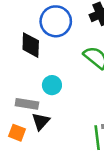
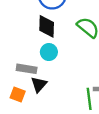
black diamond: (31, 45) -> (47, 26), moved

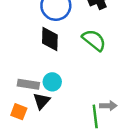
cyan circle: (49, 52) -> (52, 82), moved

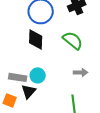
gray arrow: (108, 106) -> (81, 72), moved

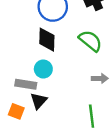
cyan circle: (38, 75) -> (43, 69), moved

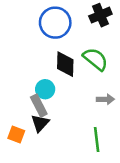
black diamond: (47, 40) -> (65, 64), moved
gray rectangle: (26, 84) -> (39, 106), moved, turned 54

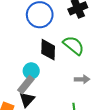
gray rectangle: (39, 106) -> (26, 85), turned 66

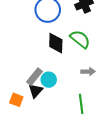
cyan circle: (31, 71) -> (49, 80), moved

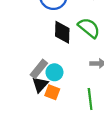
orange square: (16, 100) -> (52, 92), moved

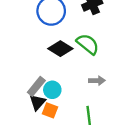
black diamond: (62, 32) -> (60, 49), turned -60

